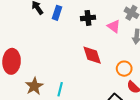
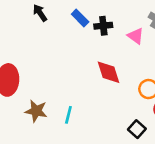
blue rectangle: (57, 13) -> (80, 18), moved, turned -64
brown star: (34, 86) -> (36, 111), turned -30

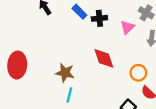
pink triangle: (136, 36) -> (127, 27), turned 40
brown star: (36, 111) -> (65, 73), moved

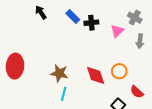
red diamond: (104, 58) -> (96, 75), moved
orange circle: (138, 73) -> (119, 71), moved

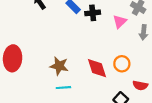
red semicircle: (137, 92) -> (140, 85), turned -32
cyan line: (64, 94) -> (63, 88), turned 72

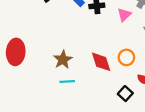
brown star: (59, 66) -> (63, 60), turned 30

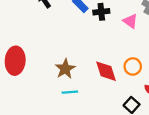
pink triangle: (124, 15) -> (130, 21), turned -40

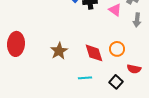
cyan line: (70, 92) -> (85, 78), moved

